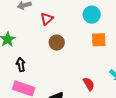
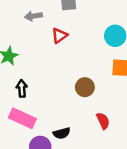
brown circle: (57, 43) -> (85, 87), moved

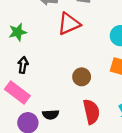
red triangle: (59, 35) -> (69, 24), size x1.5
red semicircle: (103, 121) -> (91, 112), size x1.5

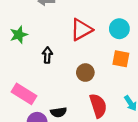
red triangle: (69, 24) -> (81, 30), moved
black arrow: (23, 65) -> (47, 55), moved

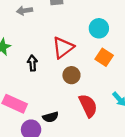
red triangle: (81, 30) -> (63, 48), moved
orange square: (121, 59) -> (104, 57), turned 30

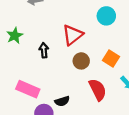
orange square: (104, 57) -> (111, 58), moved

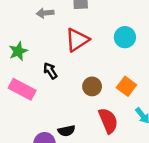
red triangle: (73, 35) -> (77, 40), moved
black arrow: (44, 50) -> (50, 71), turned -32
pink rectangle: (28, 89) -> (22, 89), moved

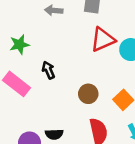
red triangle: (77, 40) -> (103, 40), moved

